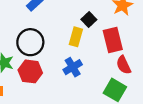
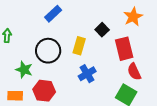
yellow rectangle: (76, 37) -> (79, 46), moved
red hexagon: (30, 71) -> (44, 91), moved

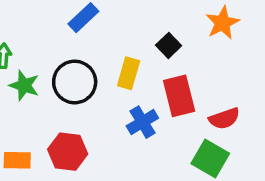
red rectangle: (124, 49) -> (179, 96), moved
green star: (24, 70) -> (24, 85), moved
red semicircle: (134, 72) -> (224, 119), turned -84

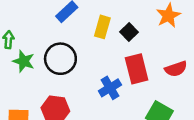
yellow rectangle: (129, 73) -> (102, 27), moved
red semicircle: (224, 119) -> (176, 69), moved

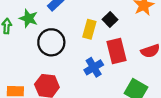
yellow rectangle: (102, 27) -> (89, 29), moved
green star: (24, 61) -> (28, 18), moved

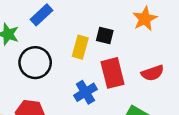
black square: (110, 19) -> (105, 36), turned -32

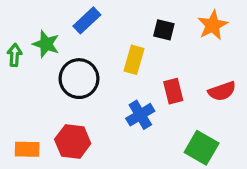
black square: (105, 36) -> (164, 30), moved
red rectangle: (113, 73) -> (173, 91), size x0.7

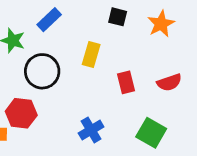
black square: (164, 30) -> (118, 17), moved
blue cross: (140, 115) -> (91, 130), moved
red hexagon: (73, 141) -> (21, 113), moved

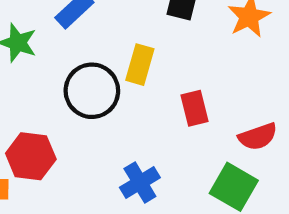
black circle: (42, 71) -> (92, 91), moved
red semicircle: (169, 82) -> (258, 137), moved

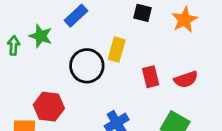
red semicircle: (258, 137) -> (186, 79), moved

